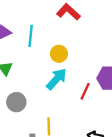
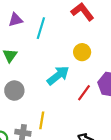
yellow circle: (59, 54) -> (82, 52), moved

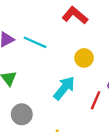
cyan line: (41, 28) -> (35, 42), turned -70

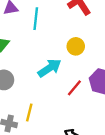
cyan line: (35, 42) -> (36, 19), turned 55

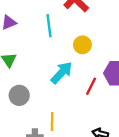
cyan line: (36, 19) -> (49, 26), moved

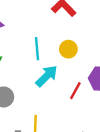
cyan line: (49, 26) -> (37, 49), moved

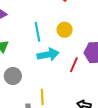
cyan arrow: (47, 76) -> (48, 54), turned 40

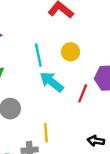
cyan arrow: (48, 54) -> (52, 82), turned -130

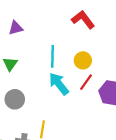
red line: (83, 93) -> (86, 82), moved

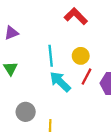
gray circle: (15, 99) -> (26, 112), moved

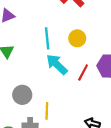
red line: (87, 77) -> (83, 72), moved

